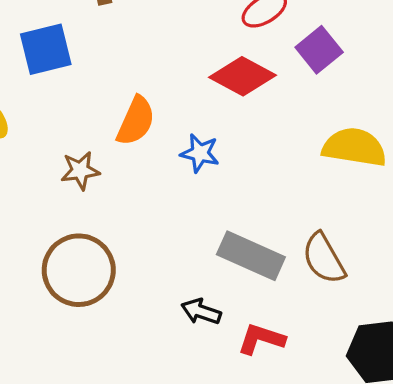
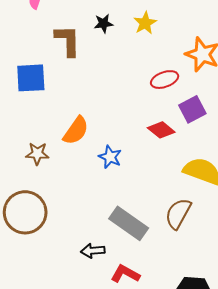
red diamond: (243, 76) -> (161, 130), moved, size x0.7
brown semicircle: (324, 258) -> (178, 214), moved, turned 48
black arrow: (201, 312) -> (93, 251), turned -35

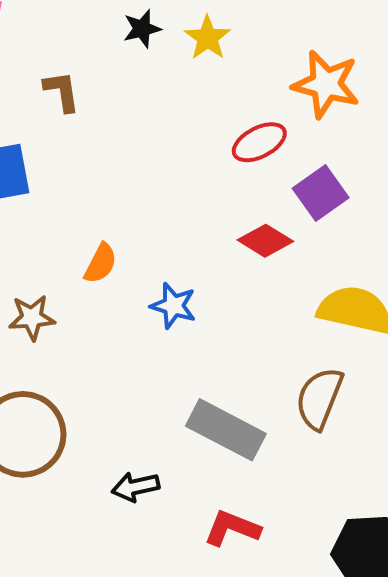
black star: (104, 23) -> (142, 29), moved
brown L-shape: (68, 41) -> (62, 91), size x0.7
orange semicircle: (76, 131) -> (101, 263), size x0.7
black arrow: (93, 251) -> (136, 487), moved

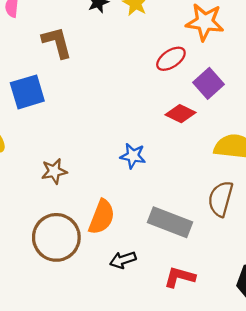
brown L-shape: (62, 91) -> (57, 42), size x1.4
orange semicircle: (101, 263) -> (102, 217), moved, size x1.5

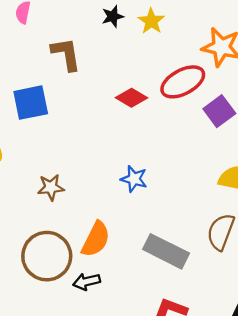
red ellipse: (171, 59) -> (183, 82), size x1.4
red diamond: (180, 114) -> (131, 98), moved
black arrow: (123, 260) -> (87, 282), moved

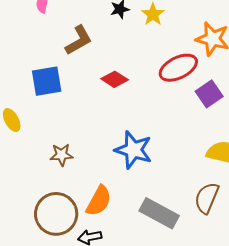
brown L-shape: (66, 54) -> (79, 40), turned 68
red diamond: (131, 98) -> (115, 79), moved
blue star: (134, 179) -> (133, 150), size x1.6

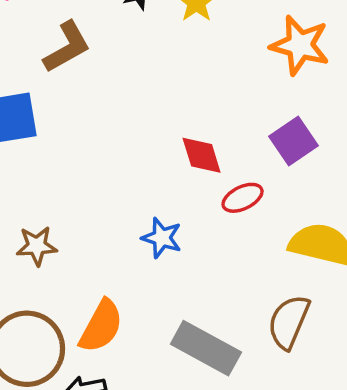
red ellipse: (178, 68) -> (243, 198), moved, size x0.6
red diamond: (115, 79) -> (202, 155), moved, turned 40
blue star: (133, 150) -> (162, 238), size x0.6

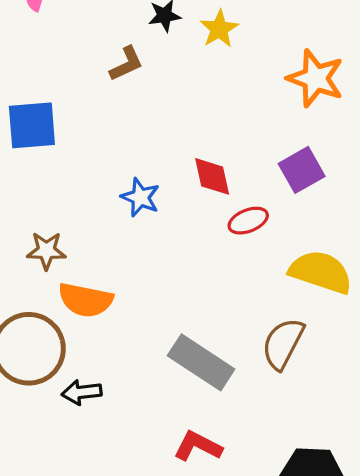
brown L-shape: (67, 47) -> (126, 64), moved, size x0.7
blue star: (162, 238) -> (140, 197), moved
orange semicircle: (101, 326) -> (85, 300), moved, turned 68

